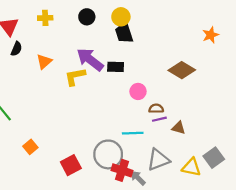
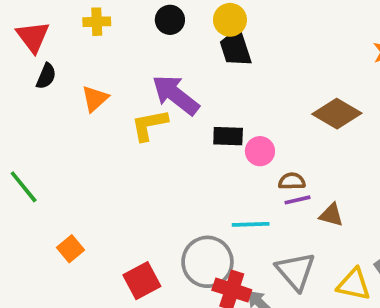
black rectangle: (116, 67) -> (228, 136), moved
gray triangle: (158, 160) -> (296, 271), turned -50

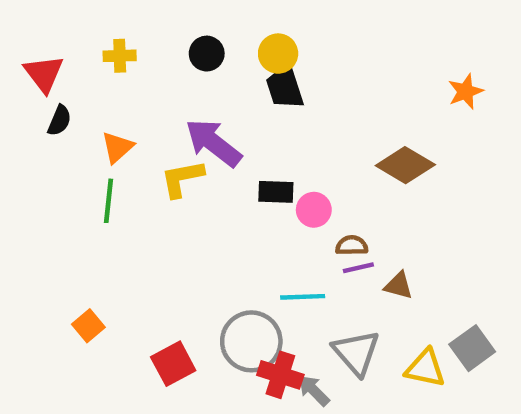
green line: (24, 187) -> (109, 201), moved, turned 45

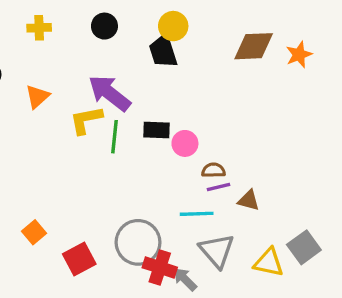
yellow circle: (278, 54) -> (173, 26), moved
brown diamond: (405, 165) -> (254, 46), moved, turned -33
green line: (109, 201) -> (115, 137), moved
cyan line: (303, 297) -> (197, 214), moved
orange square: (88, 326) -> (34, 232), moved

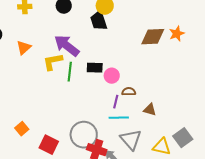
brown diamond: (254, 46) -> (153, 37), moved
orange star: (299, 55) -> (177, 34), moved
purple line: (218, 187) -> (116, 102), moved, turned -64
red square: (79, 259) -> (49, 145), turned -36

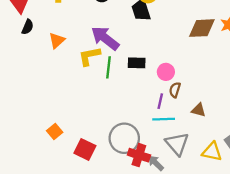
pink circle: (112, 76) -> (166, 72), moved
brown semicircle: (129, 92) -> (175, 90), turned -72

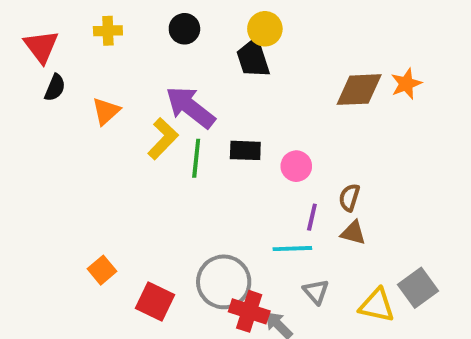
yellow L-shape: (89, 56) -> (163, 139), turned 145
brown semicircle: (175, 90) -> (349, 198), moved
purple line: (160, 101) -> (312, 217), moved
gray triangle: (177, 144) -> (316, 292), size x0.6

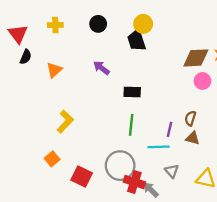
purple arrow: (190, 107) -> (101, 68), size x0.6
yellow L-shape: (163, 139) -> (65, 122), moved
green line: (196, 158) -> (131, 125), moved
pink circle: (296, 166) -> (202, 81), moved

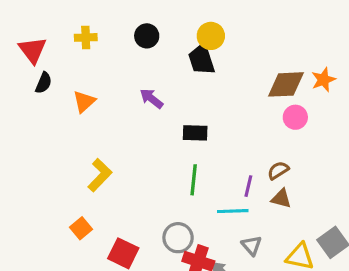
brown semicircle: (190, 118) -> (278, 170), turned 40
gray circle: (120, 166) -> (178, 238), size x0.7

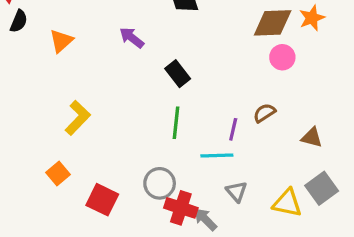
black rectangle: (195, 133) -> (178, 74), turned 50
brown triangle: (281, 199) -> (312, 137), moved

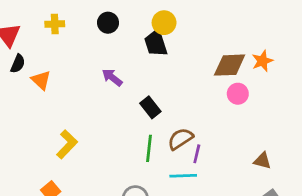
orange triangle: (61, 41) -> (41, 80), moved, turned -35
brown semicircle: (264, 113) -> (180, 139), moved, size x1.4

